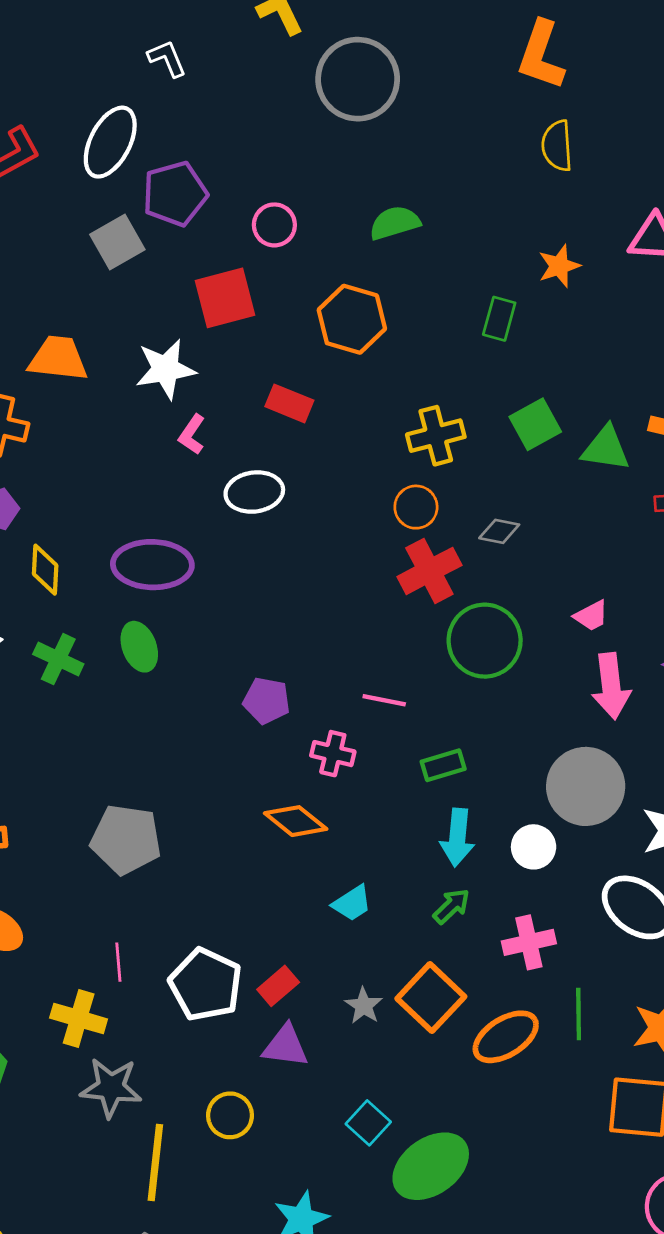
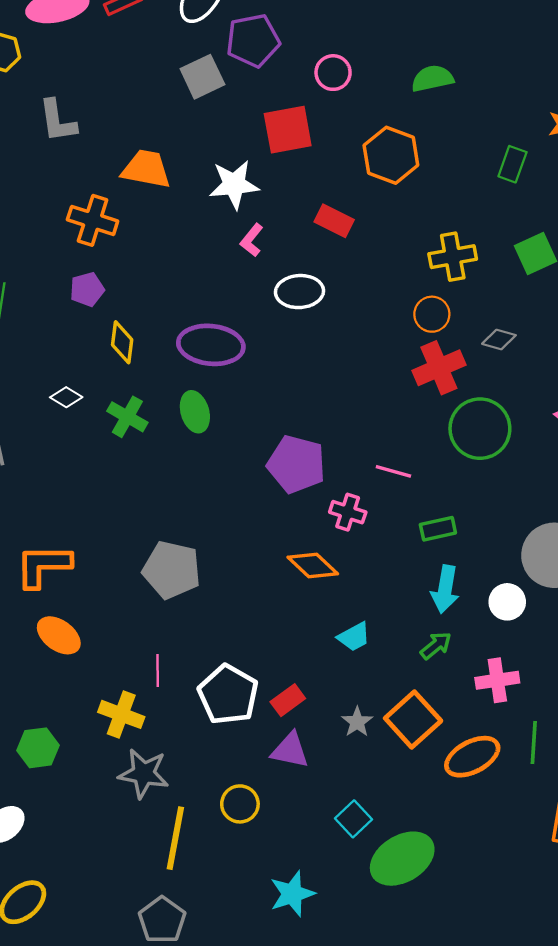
purple pentagon: (267, 701) -> (296, 464), size x1.5

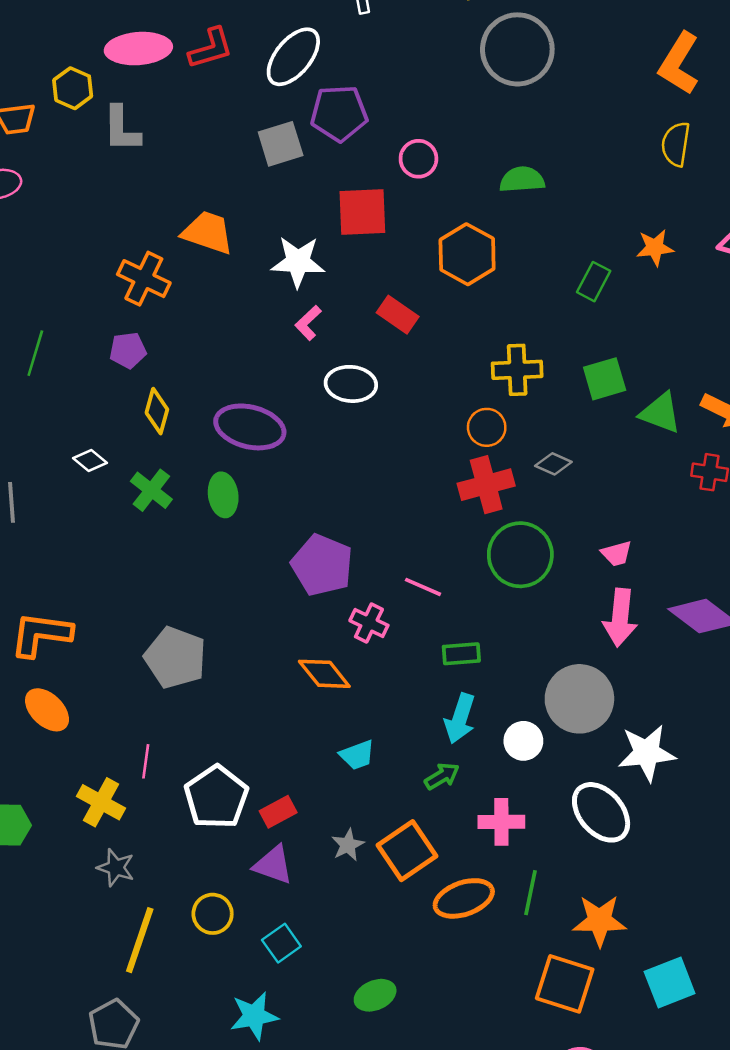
gray L-shape: (58, 121) -> (122, 129), moved
gray star: (144, 773) -> (116, 868), size x0.7
cyan square: (353, 819) -> (281, 943), moved
green ellipse: (402, 859) -> (375, 995), size x0.6

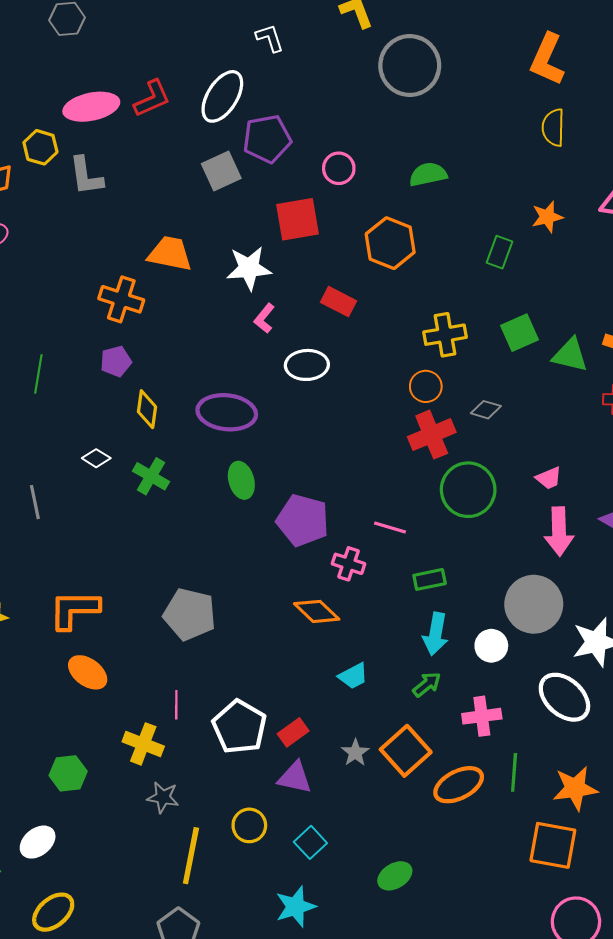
green ellipse: (223, 495) -> (241, 480), moved

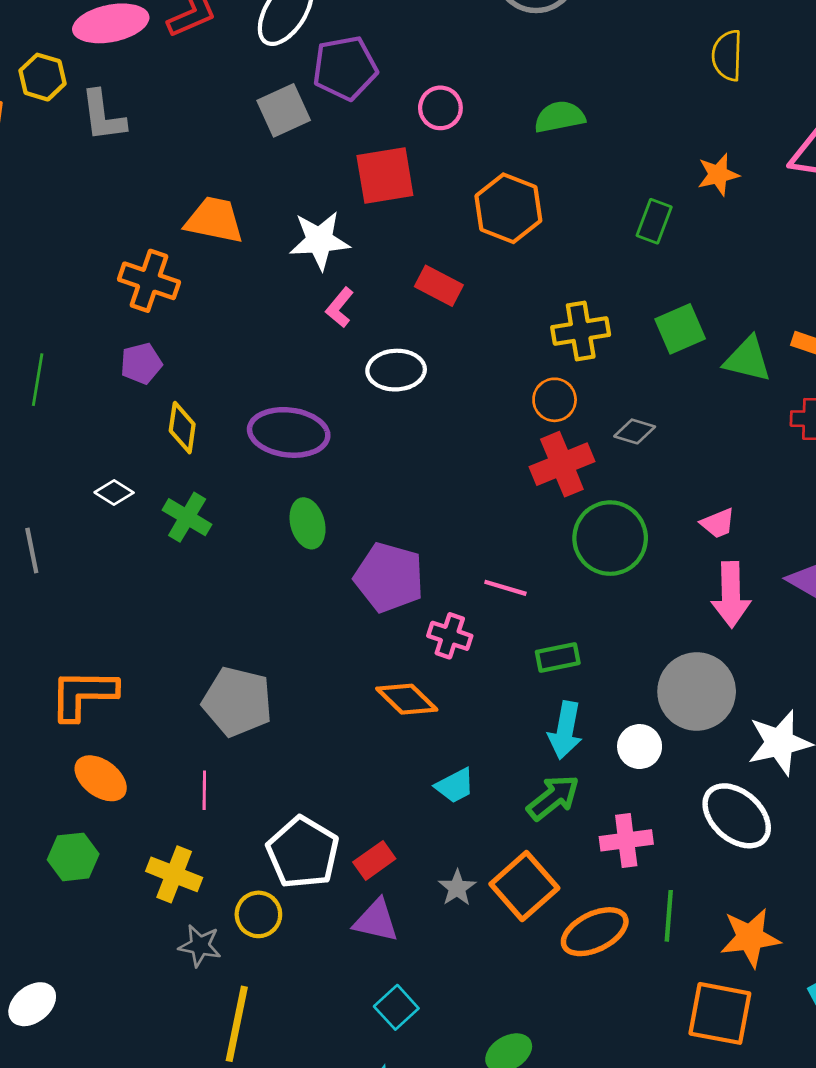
green arrow: (427, 684) -> (553, 798), size x1.4
pink line: (176, 705) -> (204, 790), moved
green hexagon: (68, 773) -> (73, 857), moved
yellow circle: (249, 825) -> (258, 914), moved

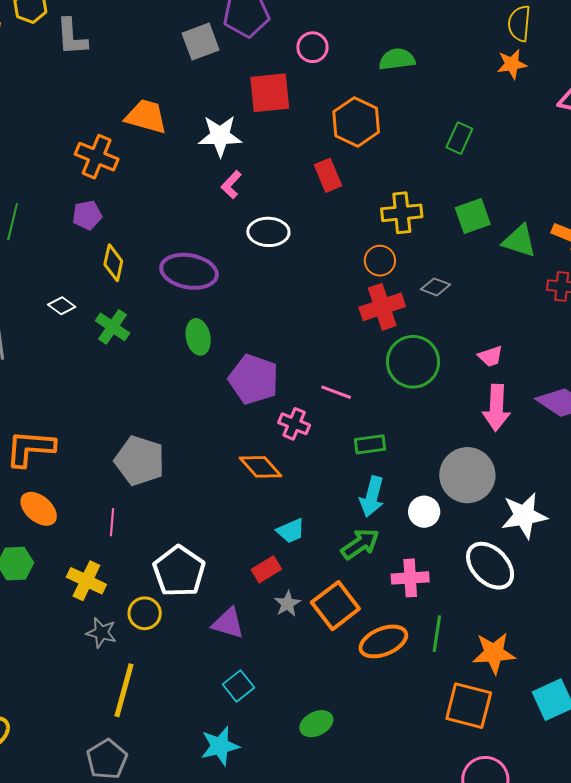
orange star: (718, 175) -> (512, 64), moved
red rectangle: (439, 286) -> (328, 175), moved, turned 36
red rectangle: (374, 860) -> (266, 569), moved

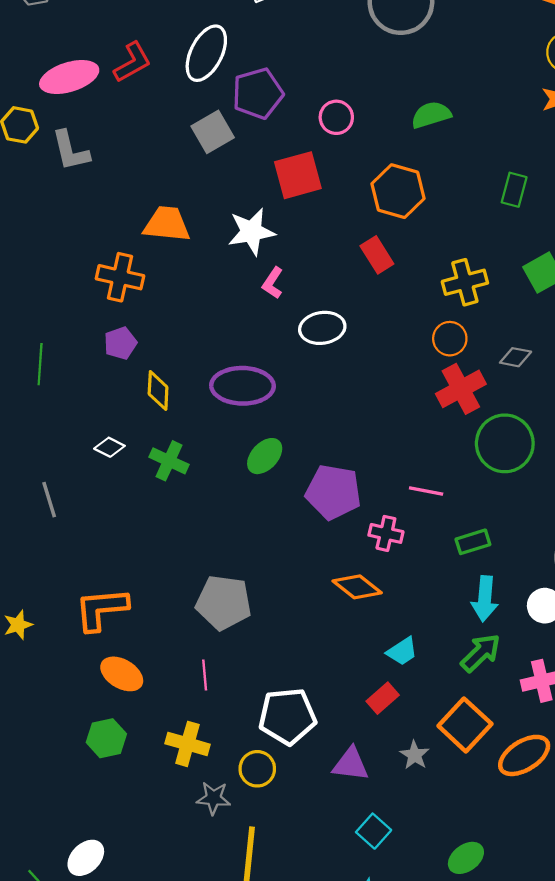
green ellipse: (198, 337) -> (265, 456), turned 64
white pentagon: (179, 571) -> (287, 716), turned -30
gray star: (287, 604) -> (415, 755), moved

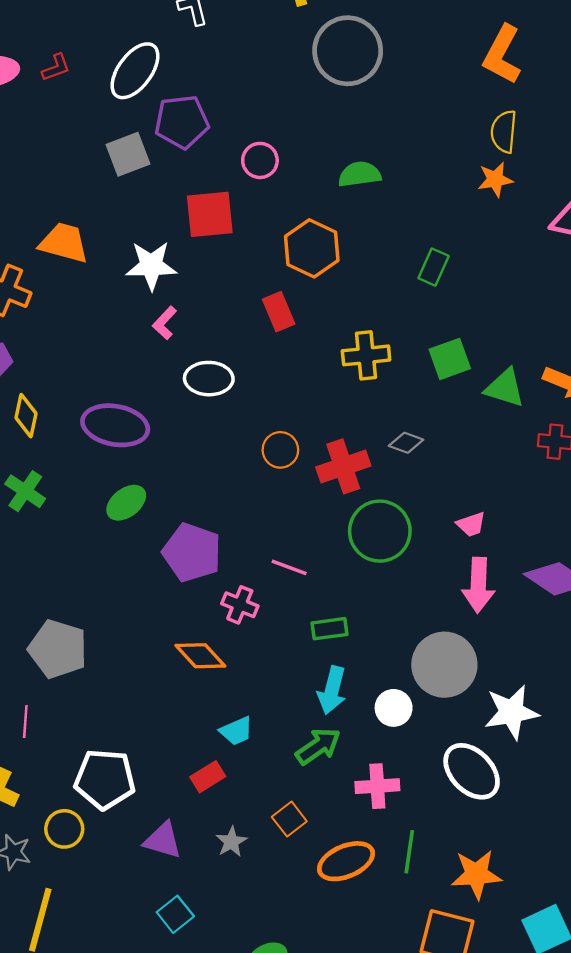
red L-shape: (132, 62) -> (56, 68), size x0.7
orange circle: (450, 339) -> (280, 450), moved
orange square: (465, 725) -> (289, 819), size x0.6

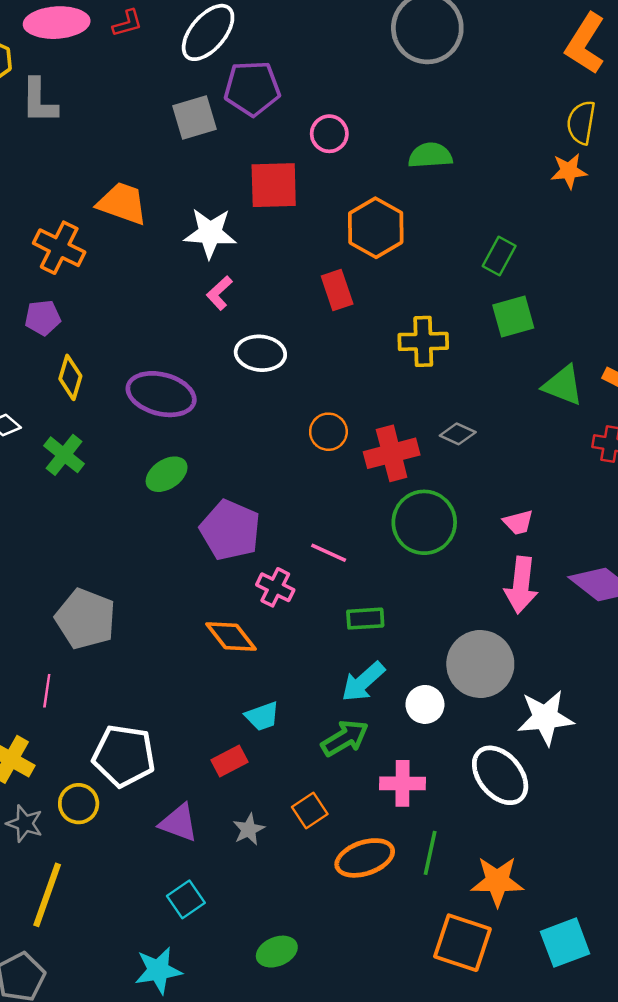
green square: (450, 359) -> (513, 316), moved
cyan arrow: (332, 690) -> (363, 682), turned 30

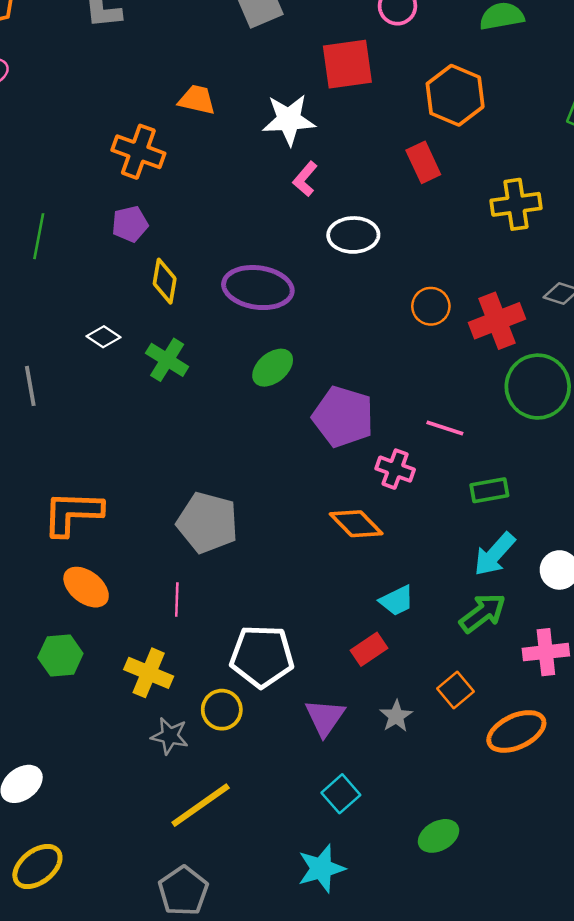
orange trapezoid: (122, 203) -> (197, 100), size x0.7
purple triangle: (179, 823) -> (325, 717), turned 51
yellow line: (47, 895) -> (201, 805), turned 42

